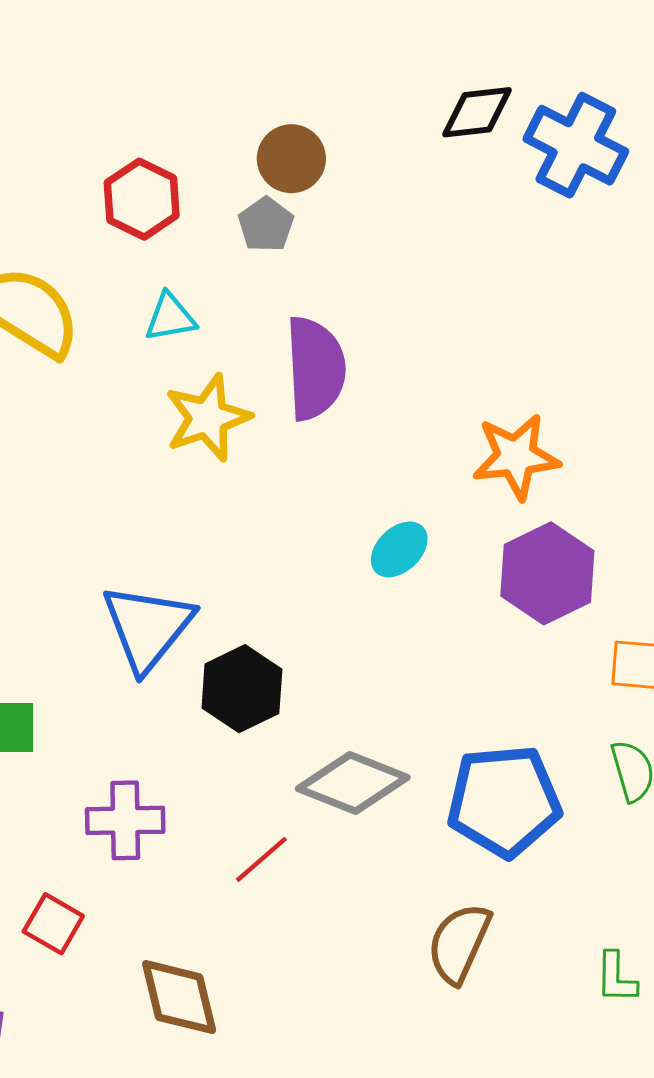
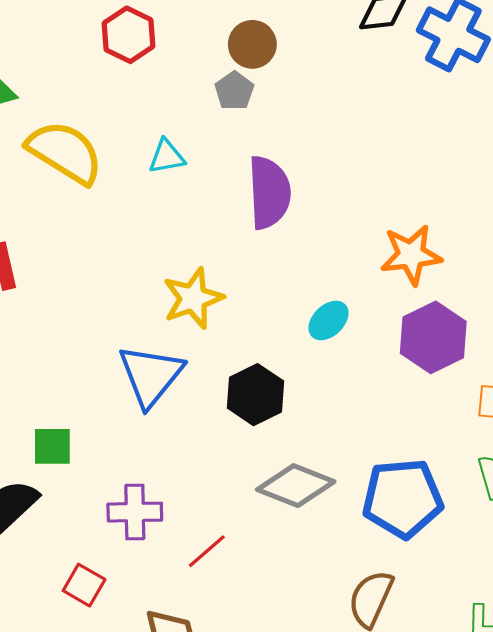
red hexagon: (142, 199) -> (129, 35), moved
yellow star: (208, 418) -> (193, 298), moved
black hexagon: (242, 689) -> (255, 395), moved
red line: (261, 859) -> (207, 551), moved

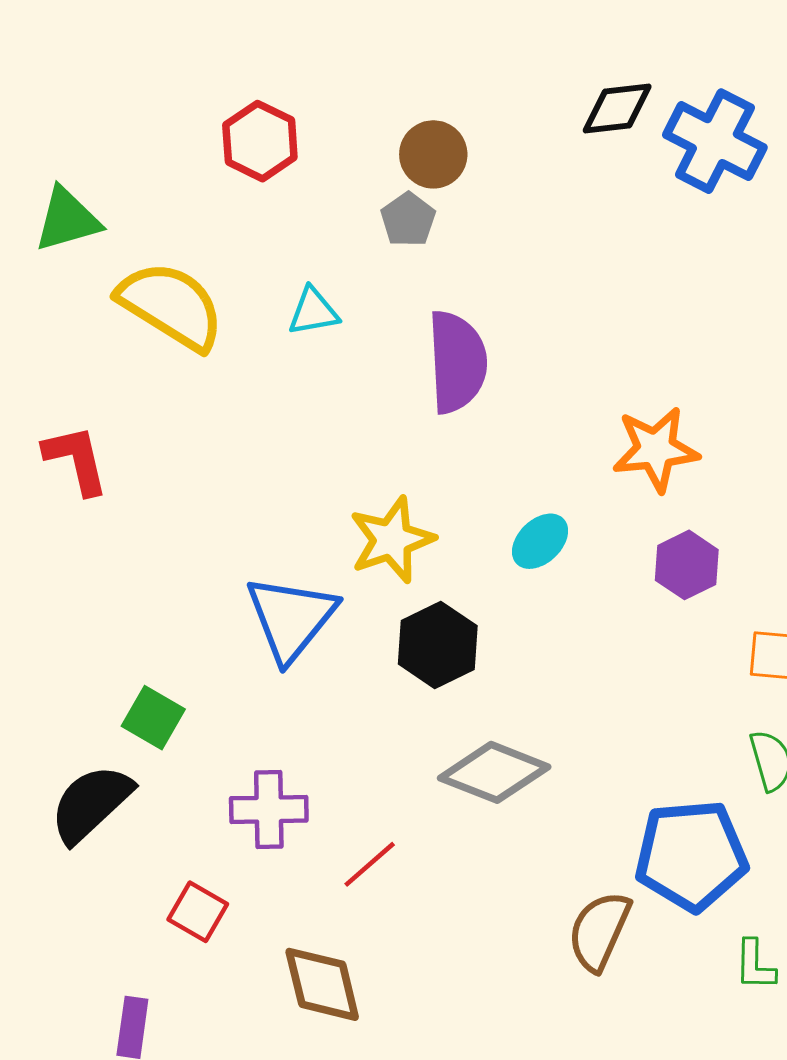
yellow star: (193, 298) -> (392, 540), moved
purple hexagon: (433, 337) -> (687, 565), size x0.7
green square: (52, 446) -> (153, 718), turned 30
blue pentagon: (403, 498) -> (691, 855), moved

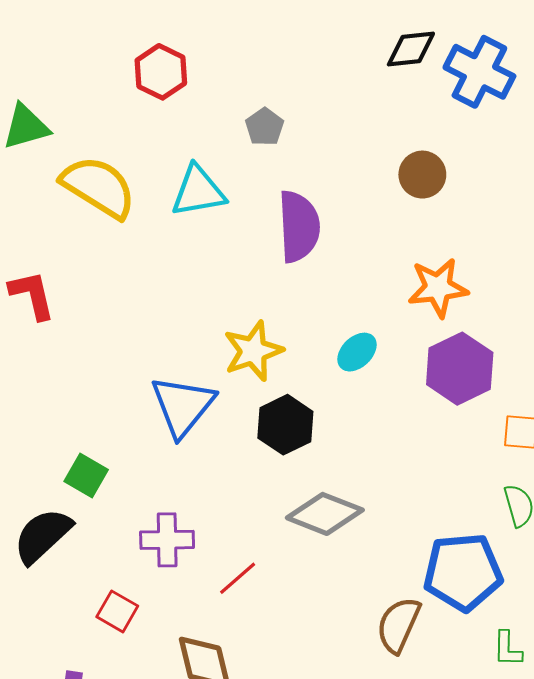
brown circle: (433, 154) -> (422, 175), moved
cyan triangle: (313, 312) -> (198, 191), size x1.5
purple hexagon: (687, 565) -> (460, 369), size x1.5

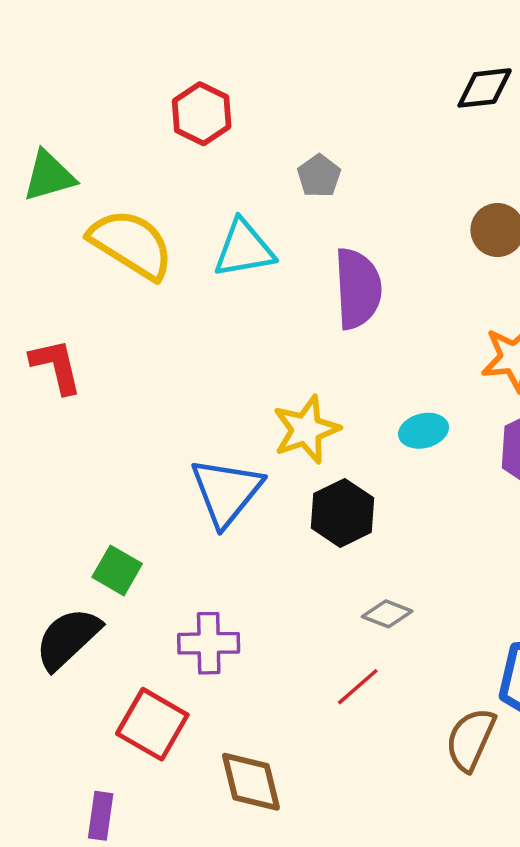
cyan ellipse: (357, 352) -> (424, 431), turned 30
gray diamond: (325, 514) -> (387, 614), size x0.6
red line: (238, 578) -> (358, 687), moved
red square: (117, 611) -> (152, 724), size x1.5

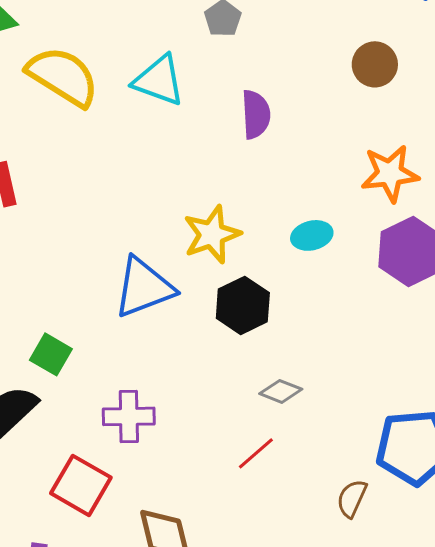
cyan triangle: (244, 249) -> (159, 80), turned 30
purple semicircle: (358, 289) -> (256, 114), size x0.7
blue triangle: (226, 492) -> (144, 287), turned 30
brown semicircle: (470, 739) -> (352, 498), size x0.7

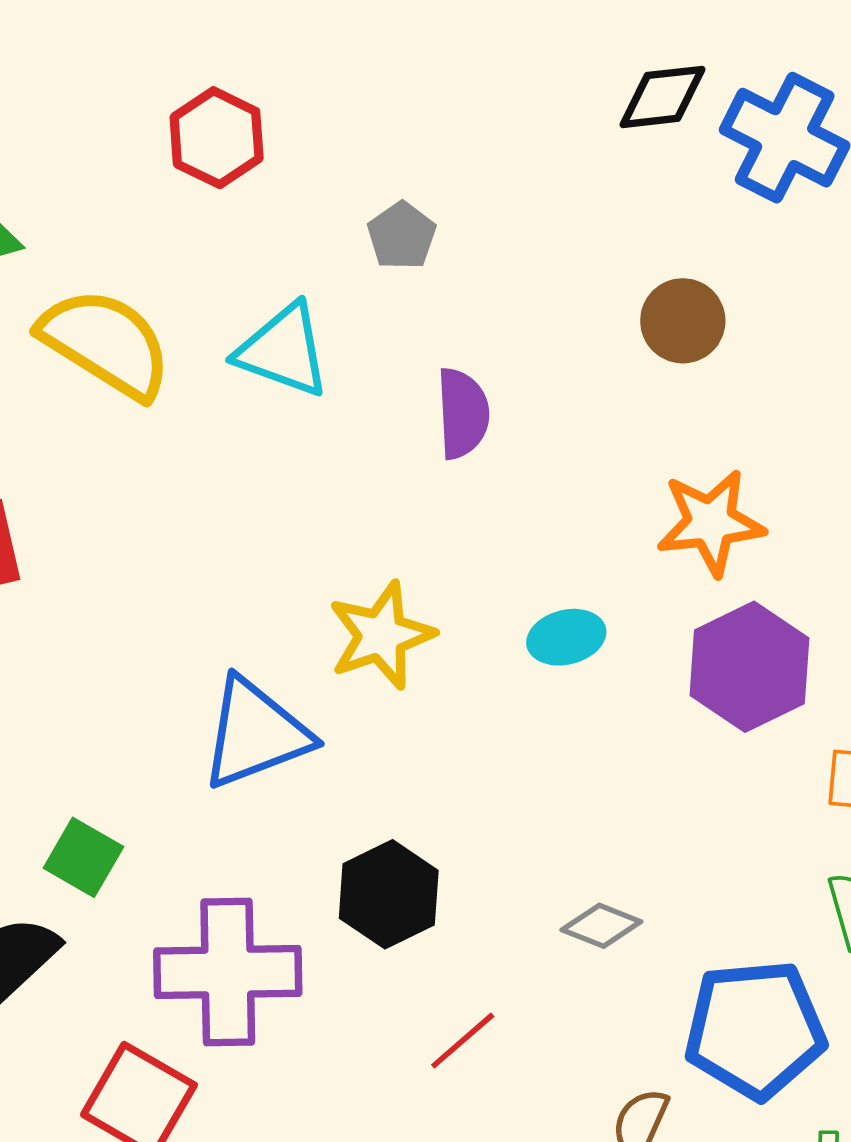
black hexagon: (243, 305) -> (389, 894), moved
gray diamond: (281, 391) -> (601, 926), moved
purple cross: (129, 416) -> (228, 972), size x1.5

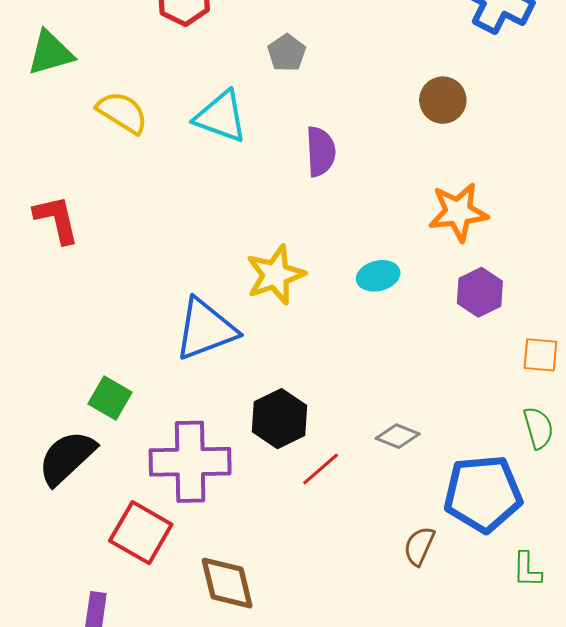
yellow semicircle: (106, 343) -> (122, 112), size x0.7
purple hexagon: (749, 667) -> (480, 292), size x0.7
red line: (463, 1041) -> (321, 469), moved

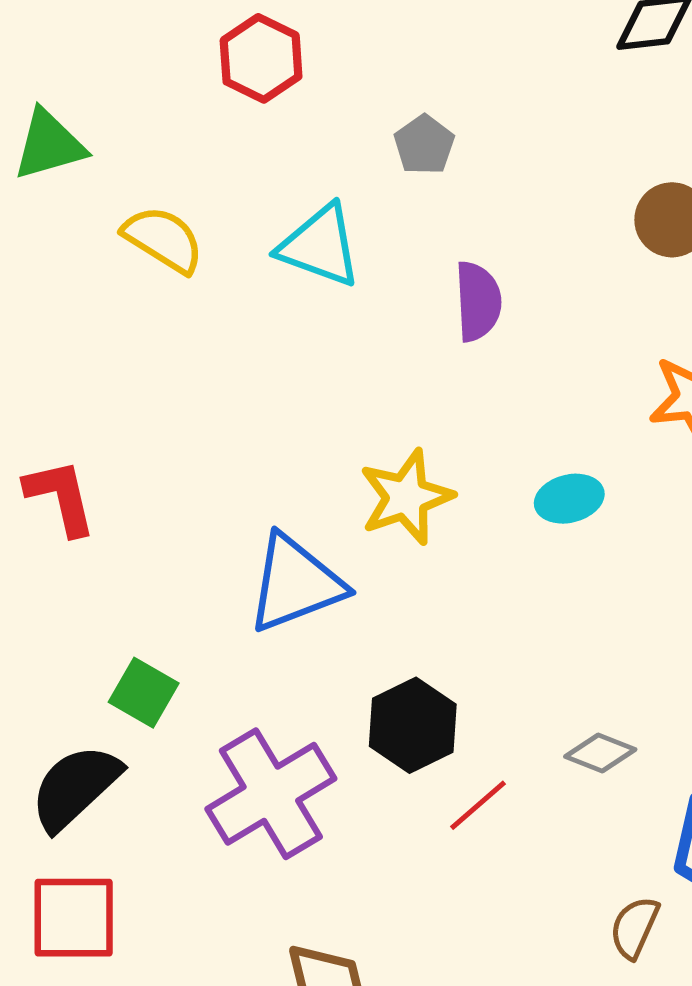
red L-shape: (57, 219) -> (61, 497), moved
purple cross: (190, 462) -> (271, 794), turned -30
red square: (141, 533) -> (74, 918), moved, turned -30

